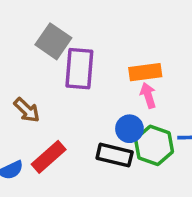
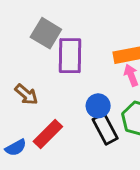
blue circle: (129, 129) -> (98, 106), moved
black rectangle: (115, 155) -> (105, 129), turned 52

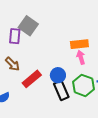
purple rectangle: (70, 56) -> (15, 36), moved, size x0.7
red rectangle: (48, 134) -> (32, 79), moved

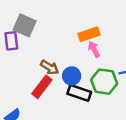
brown arrow: (12, 64) -> (50, 67), moved
black rectangle: (61, 90) -> (79, 93), turned -36

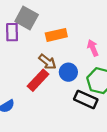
orange rectangle: (89, 34) -> (56, 35), moved
black rectangle: (79, 93) -> (86, 99), moved

